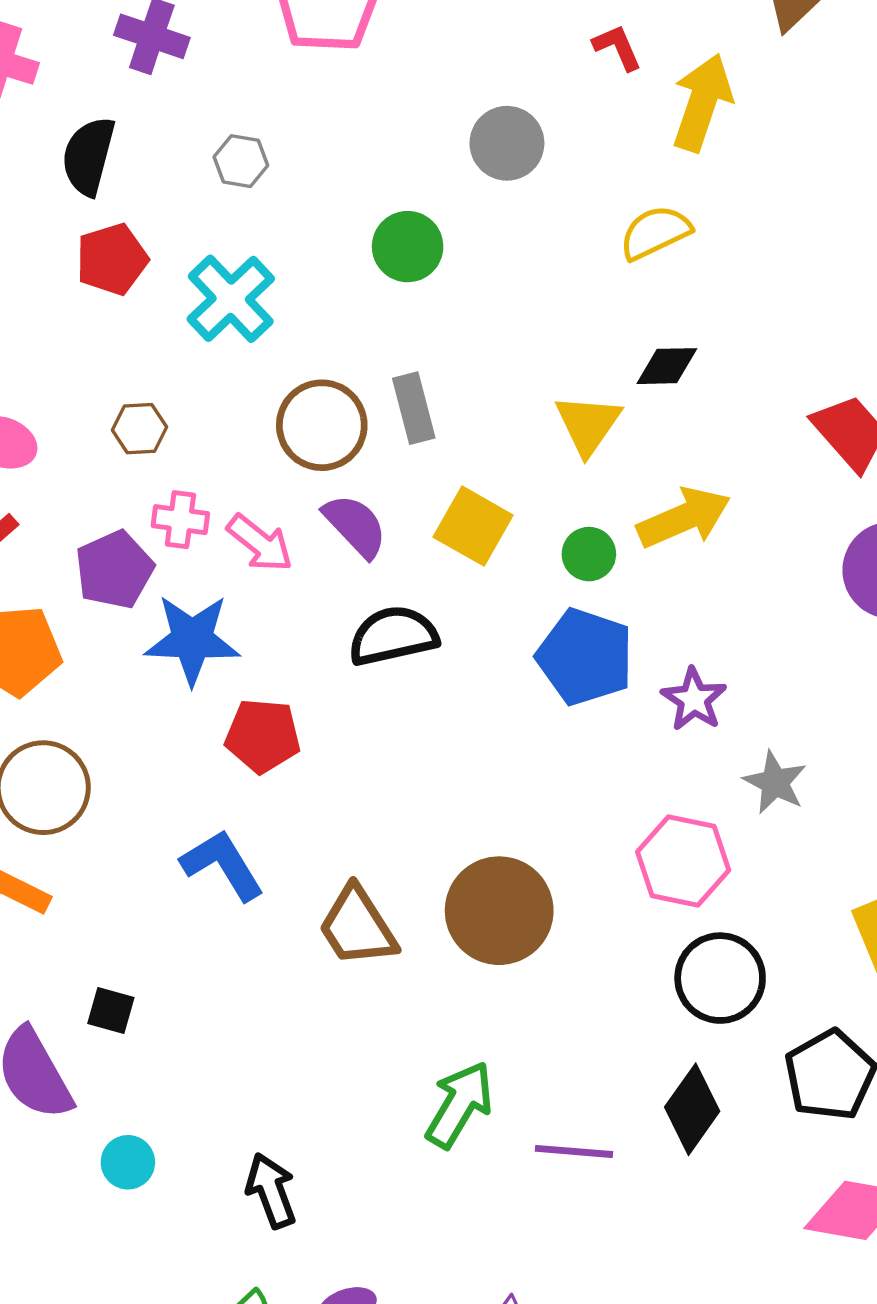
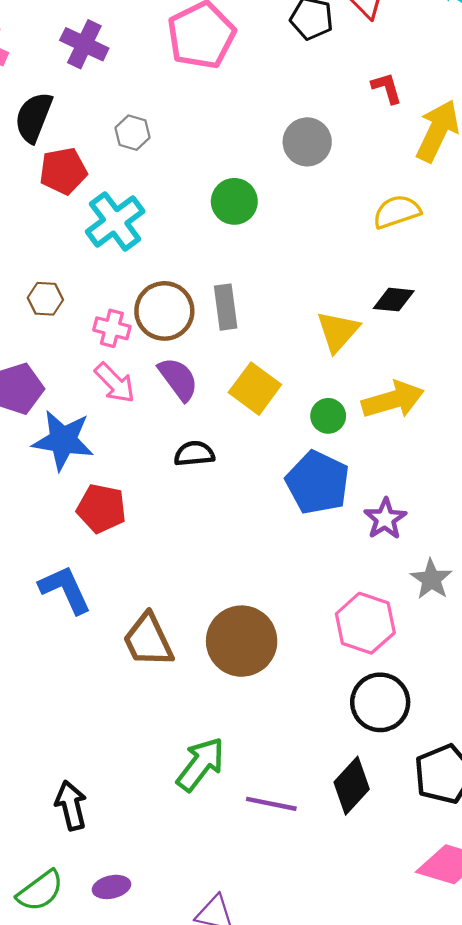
red pentagon: (112, 259) -> (63, 171), moved
pink cross: (180, 520) -> (112, 328), moved
black semicircle: (393, 636) -> (194, 454), size x0.7

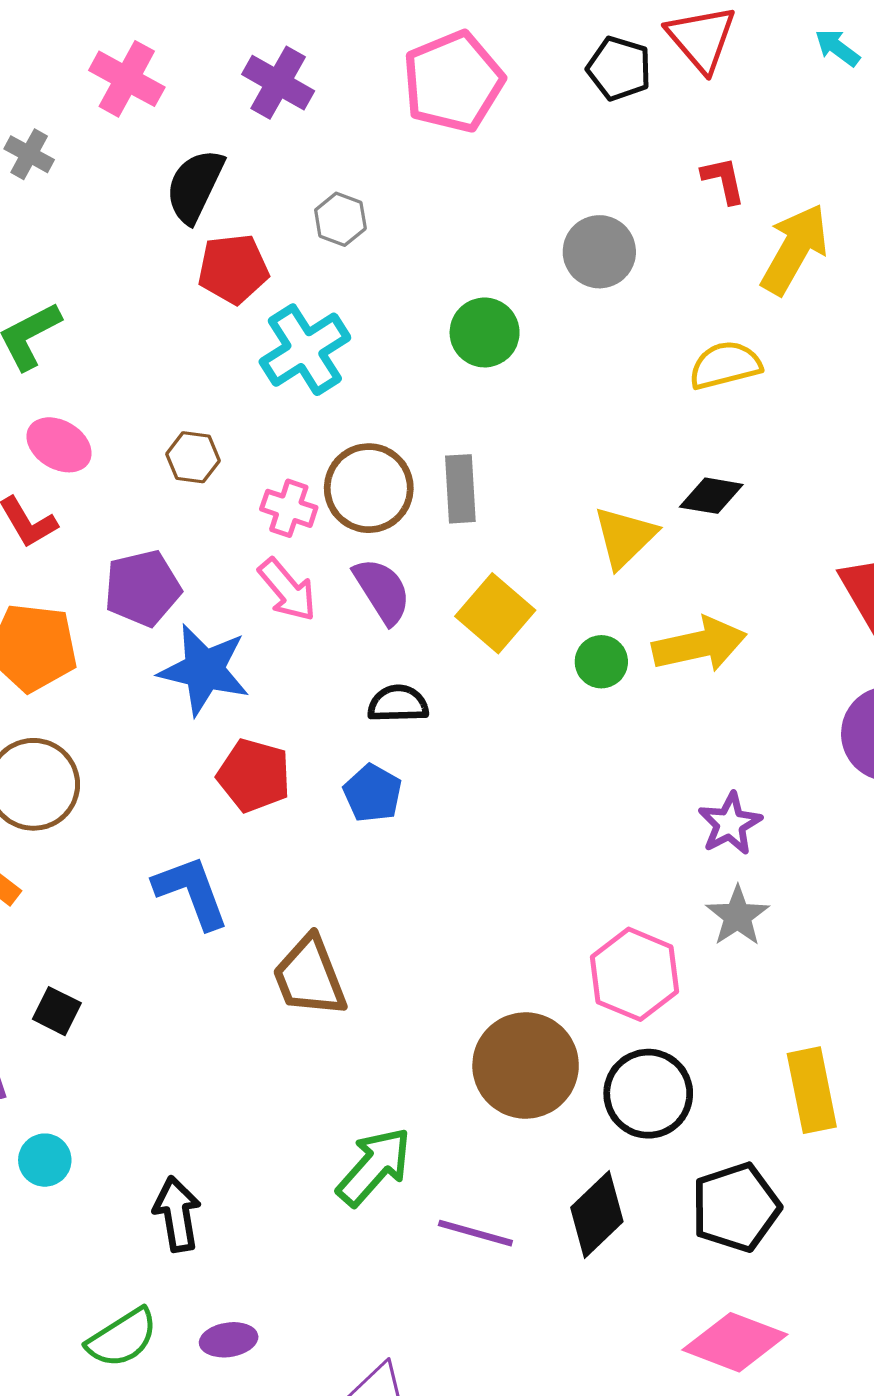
blue pentagon: (318, 483) -> (373, 793), moved, size x0.6
purple star: (385, 519) -> (730, 824), moved
brown circle: (242, 641) -> (526, 1065), moved

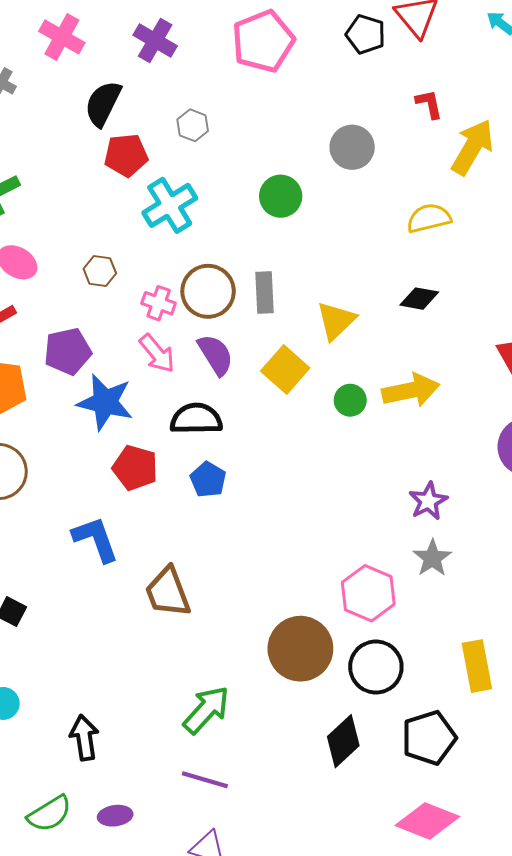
yellow triangle: (625, 537) -> (336, 321), moved
black semicircle: (398, 704) -> (196, 419), moved, size x1.4
purple line: (475, 1233) -> (205, 780), moved

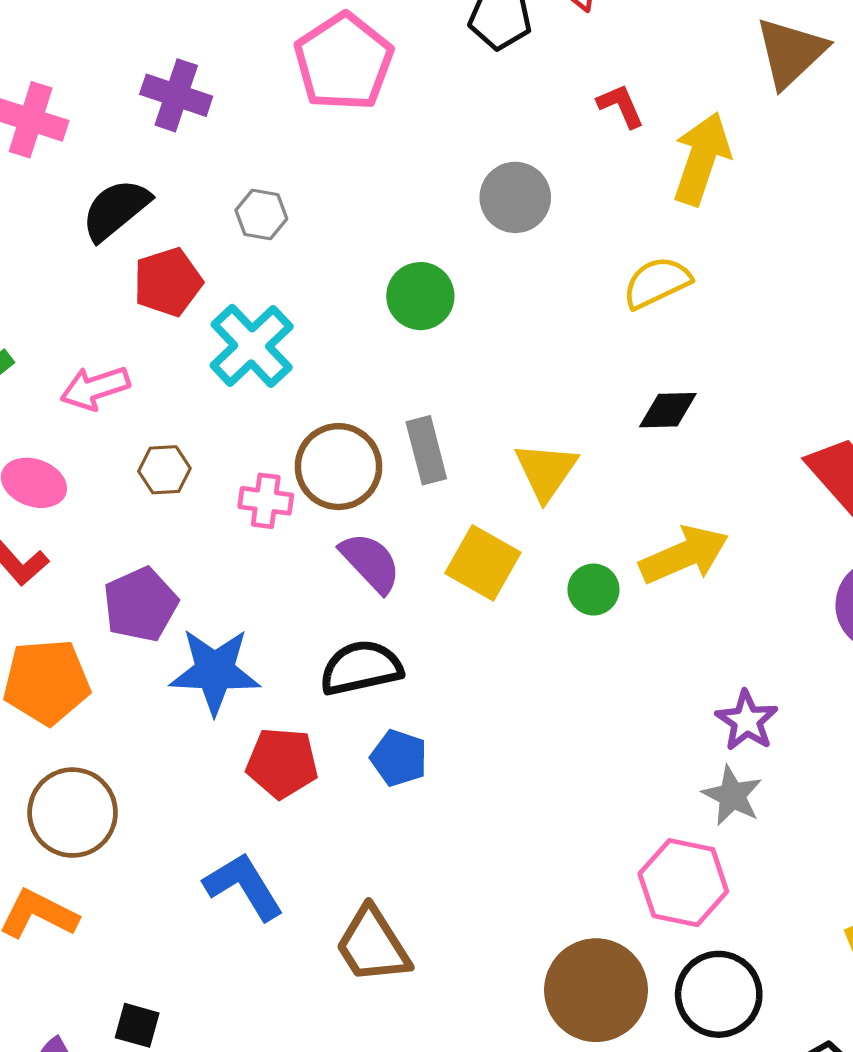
black semicircle: (103, 104) -> (116, 210), turned 36
pink arrow: (157, 353) -> (95, 388), moved, turned 123
gray star: (432, 558) -> (732, 796), moved

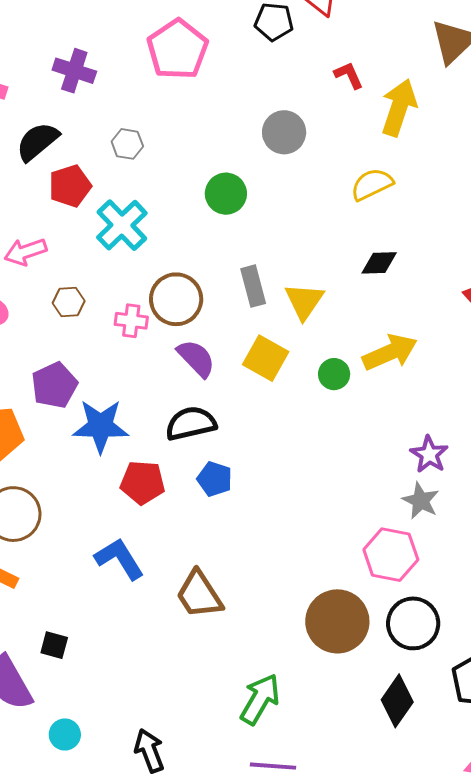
gray rectangle: (426, 450) -> (253, 286), moved

